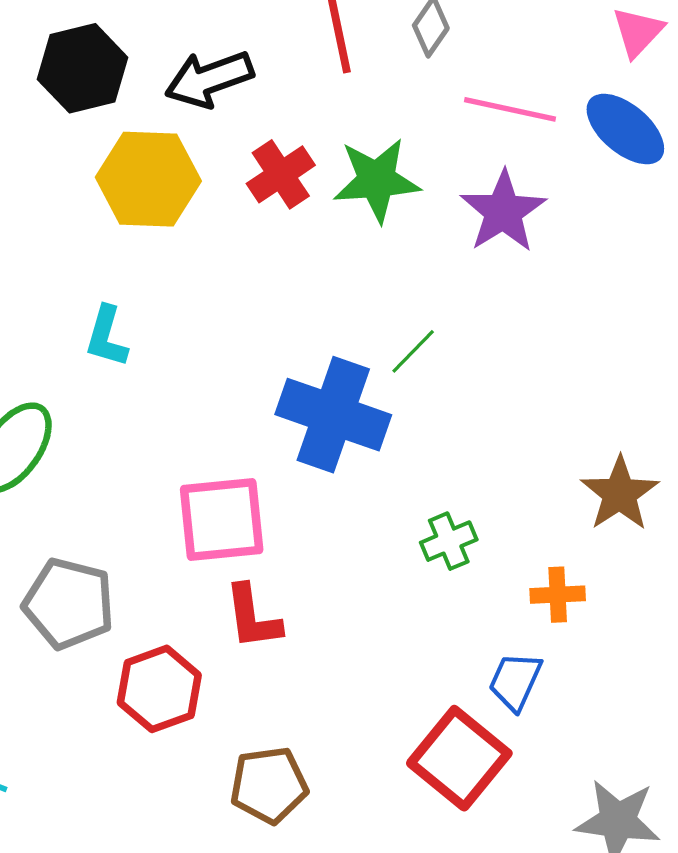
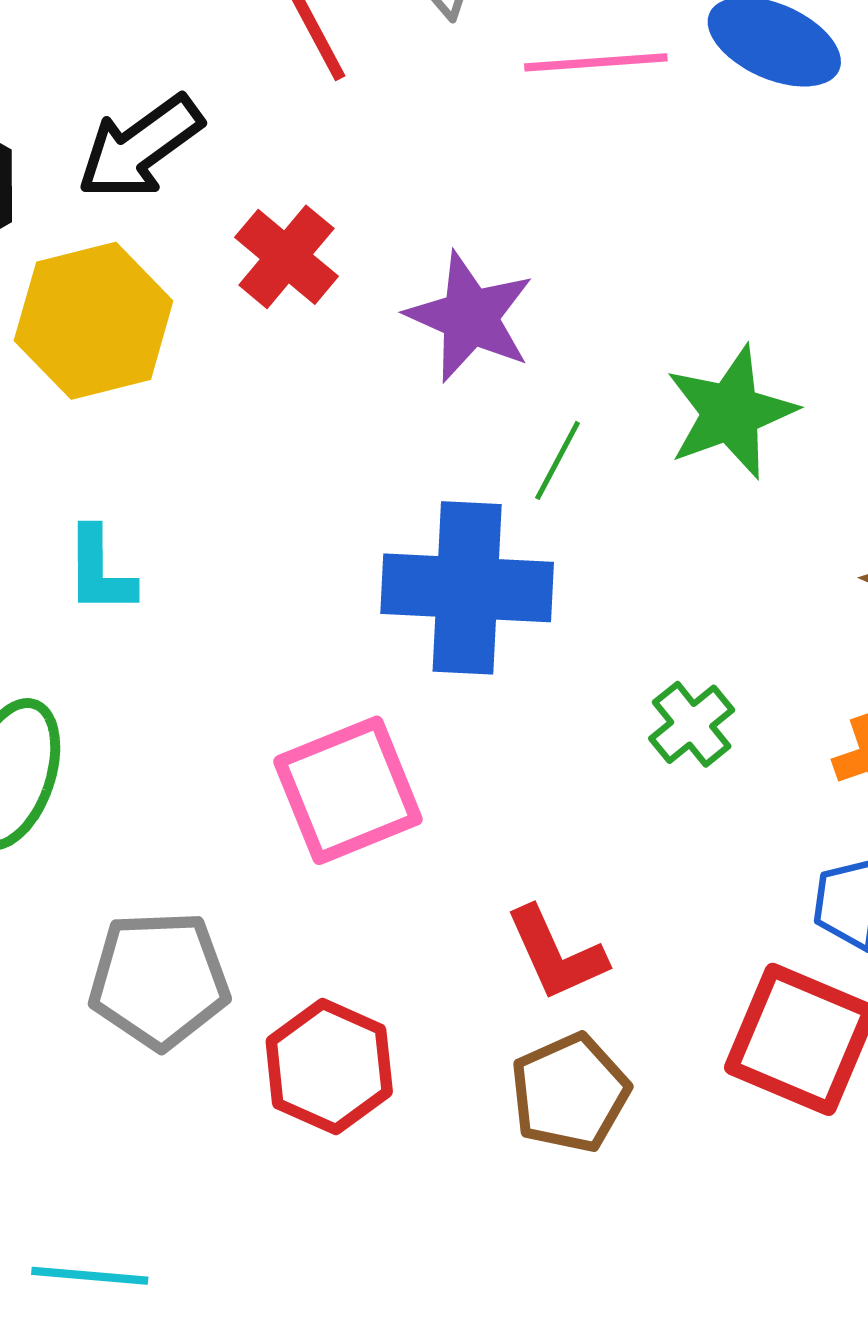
green star: (377, 180) -> (731, 412), moved
purple star: (503, 212) -> (470, 317), moved
red L-shape: (253, 617) -> (556, 954), moved
brown pentagon: (269, 785) -> (570, 1093), moved

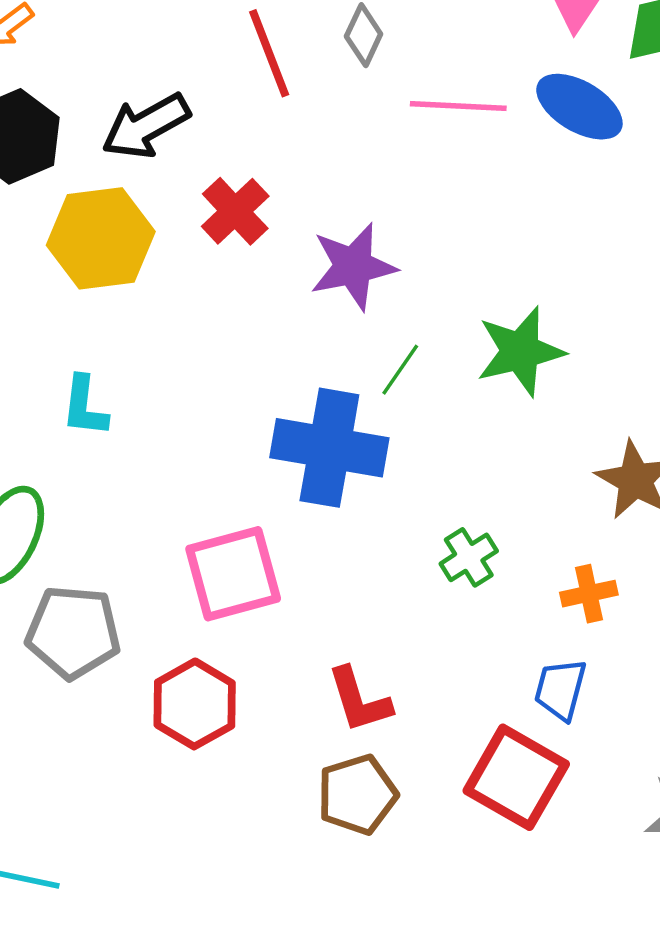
purple star: (470, 317) -> (353, 266), turned 30
gray pentagon: (159, 980) -> (73, 632), moved
red hexagon: (329, 1067) -> (195, 704), moved

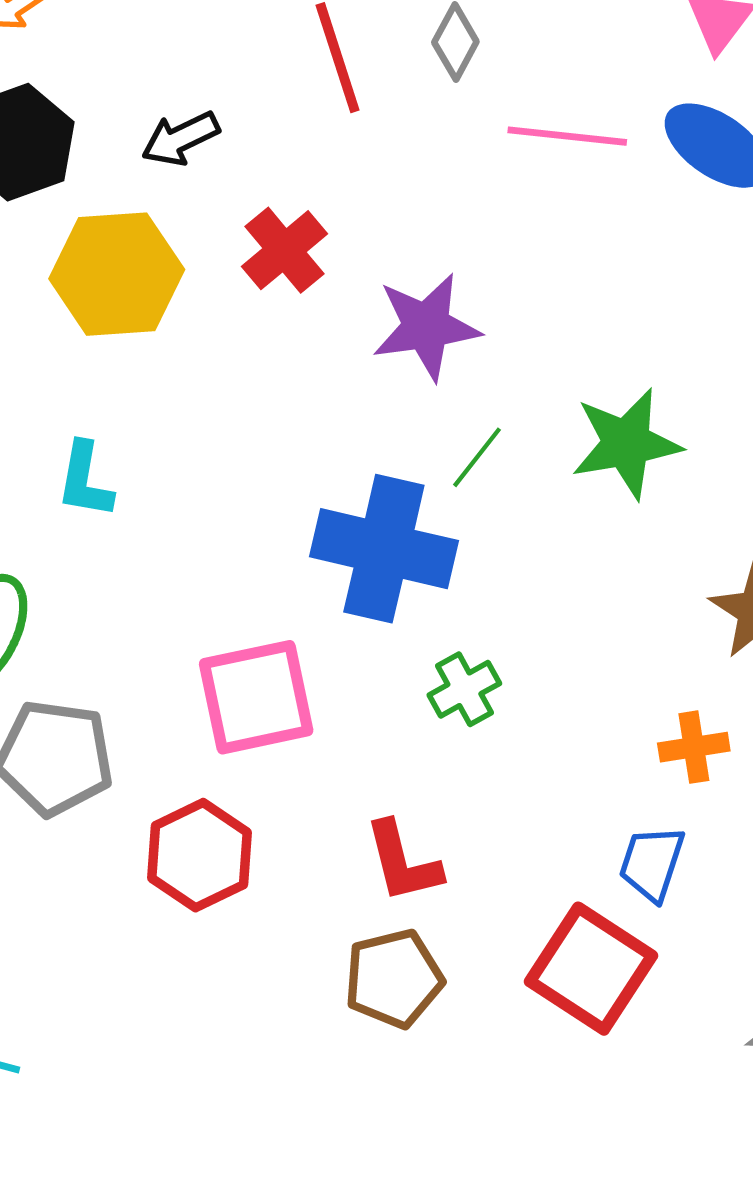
black arrow: (146, 126) -> (180, 139), size x0.7
green cross: (469, 557) -> (464, 689), moved

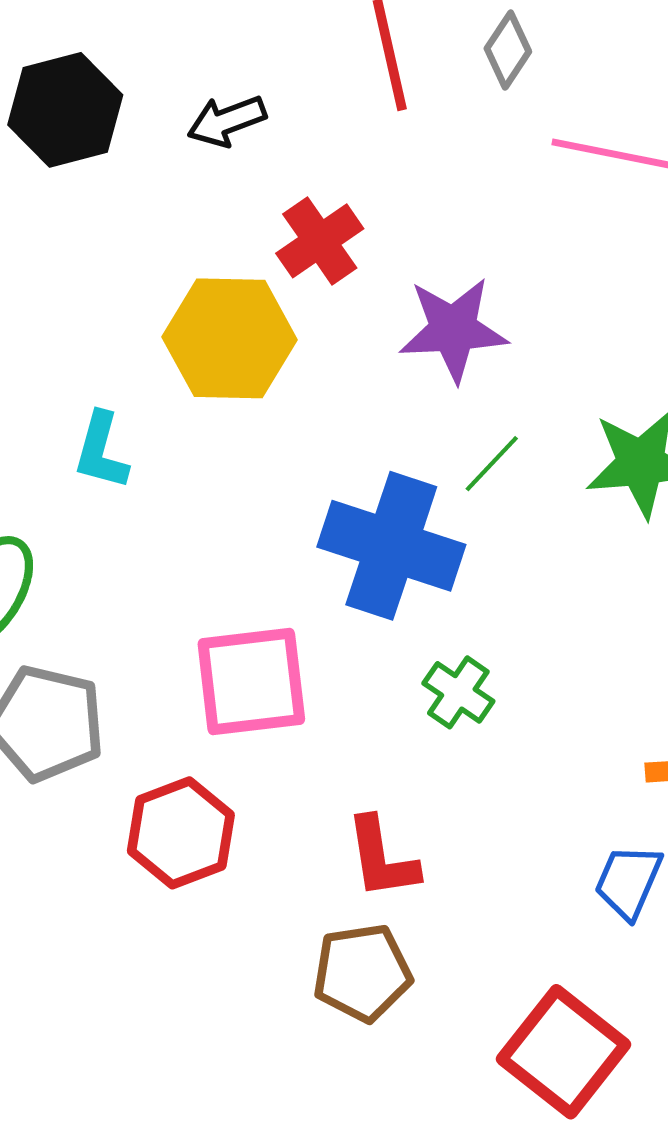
yellow hexagon: (117, 274) -> (230, 338), moved
green cross: (464, 689) -> (458, 692), turned -32
red square: (591, 969) -> (564, 1052), moved

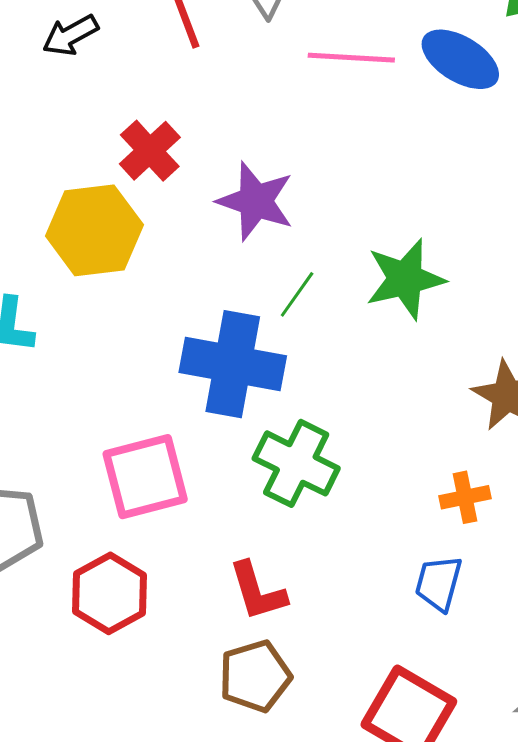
black arrow: (227, 121) -> (70, 35), moved
purple star: (453, 330) -> (256, 201), turned 30
green cross: (458, 692) -> (296, 463), size x1.6

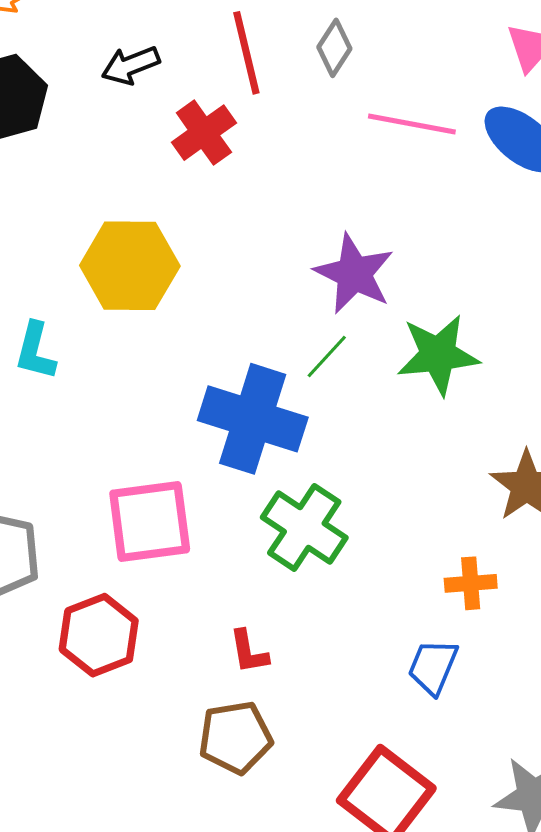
red cross: (150, 151) -> (204, 133), moved
purple star: (256, 201) -> (354, 274), moved
red L-shape: (258, 591) -> (249, 652), size x0.7

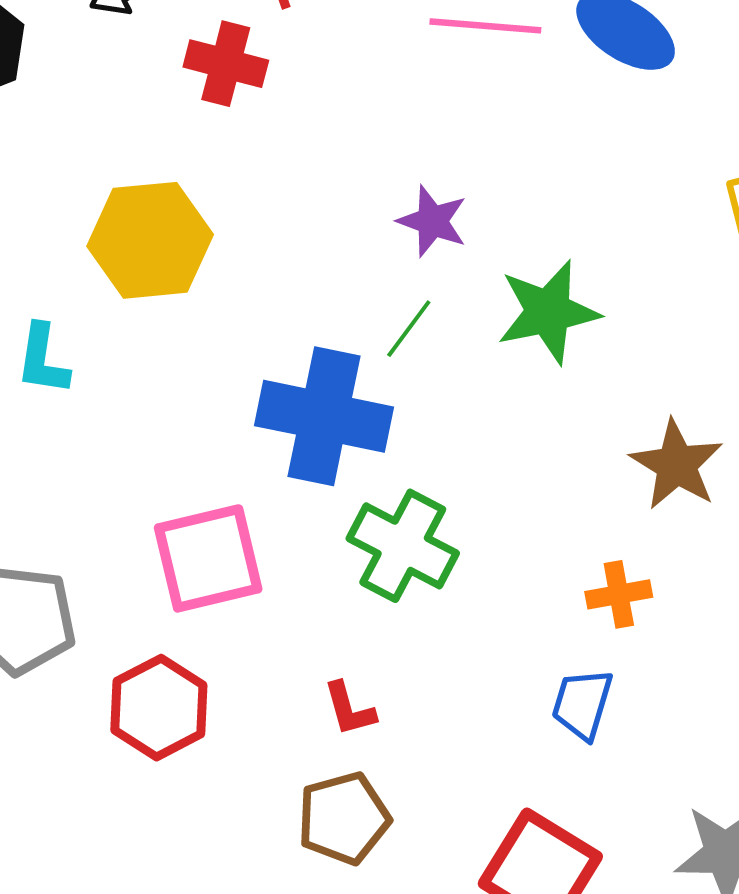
red cross: (204, 133) -> (226, 64), turned -34
purple star: (354, 274) -> (432, 221), size x0.7

